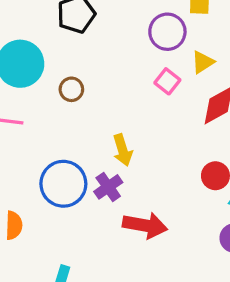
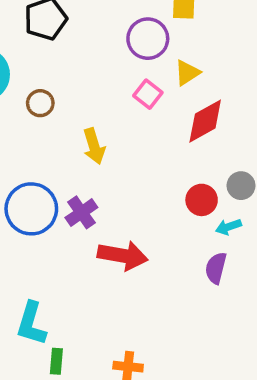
yellow arrow: (123, 150) -> (94, 146), moved

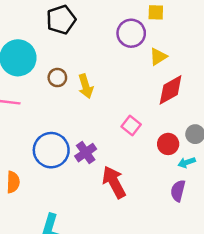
pink square: (148, 94) -> (131, 126), moved
yellow arrow: (94, 146) -> (86, 86), moved
red arrow: (123, 255) -> (114, 182), turned -128

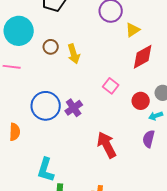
red arrow: (114, 182) -> (107, 145), moved

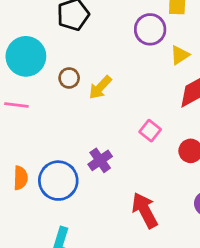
yellow arrow: (74, 54) -> (100, 87), turned 60
blue circle: (46, 106) -> (58, 181), moved
orange semicircle: (15, 132) -> (20, 178), moved

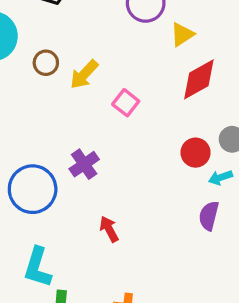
pink square: (150, 131) -> (126, 103), moved
red arrow: (145, 210) -> (109, 229), moved, size x0.6

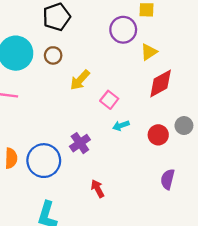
brown circle: (46, 63) -> (53, 55), moved
cyan arrow: (220, 178) -> (121, 126), moved

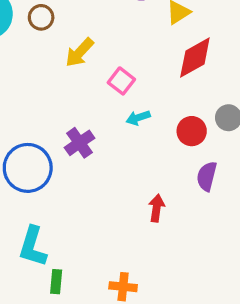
purple semicircle: (168, 179) -> (207, 176), moved
red arrow: (97, 189) -> (157, 208), moved, turned 36

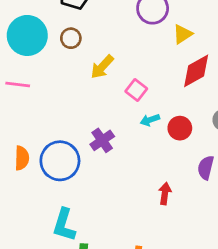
red circle: (192, 131) -> (180, 128), moved

